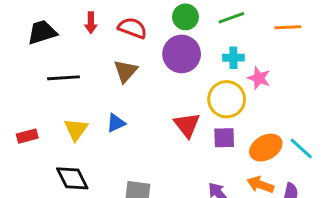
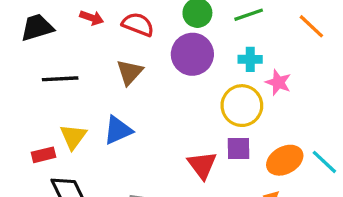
red arrow: (91, 23) -> (92, 18), turned -72
orange line: (288, 27) -> (311, 26), turned 45
blue triangle: (116, 123) -> (118, 130), size x1.4
red triangle: (187, 125) -> (202, 165), moved
red rectangle: (27, 136) -> (43, 155), moved

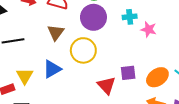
yellow circle: (242, 106) -> (83, 50), moved

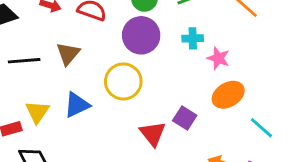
brown triangle: (56, 32) -> (68, 54), moved
purple square: (128, 73) -> (185, 118), turned 35
orange ellipse: (157, 77) -> (228, 95), moved

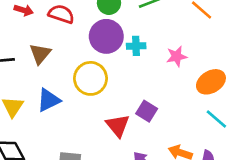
cyan cross: (193, 38) -> (136, 46), moved
pink star: (218, 58) -> (177, 56), turned -30
orange ellipse: (228, 95) -> (211, 82), moved

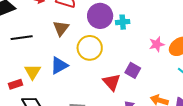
brown triangle: (40, 54) -> (61, 28), moved
pink star: (177, 56) -> (157, 44), moved

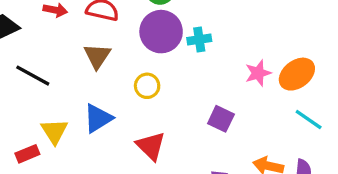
black line: (22, 38) -> (33, 76), turned 40
yellow circle: (90, 48) -> (147, 86), size x0.6
red triangle: (112, 82) -> (151, 146), moved

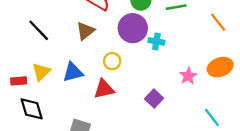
pink star: (258, 73) -> (188, 76), turned -30
orange ellipse: (297, 74) -> (220, 67), moved
red triangle: (151, 146) -> (104, 89), moved, turned 45

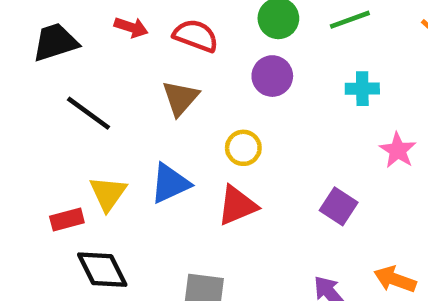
purple circle: (133, 28) -> (272, 76), size x0.7
cyan cross: (156, 41) -> (362, 89), moved

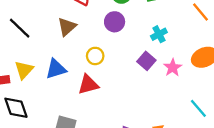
cyan cross: (362, 89) -> (159, 34), turned -35
purple square: (339, 206) -> (146, 61), moved

